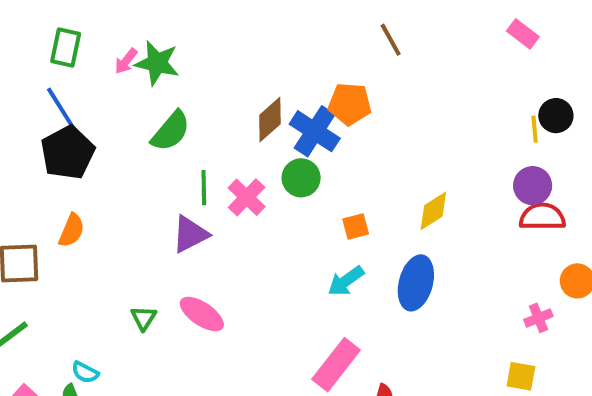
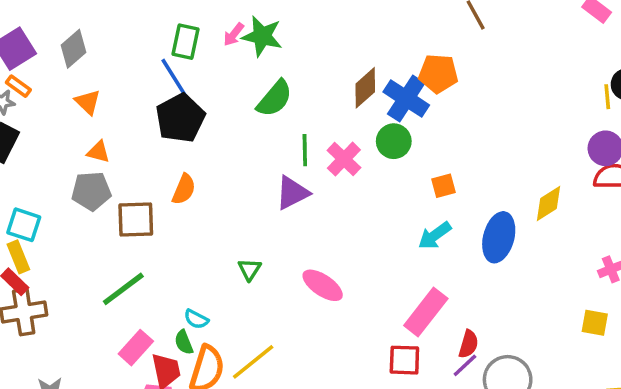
green rectangle: (66, 47) -> (186, 42), moved
yellow diamond: (433, 211) -> (549, 203), moved
pink ellipse: (202, 314) -> (323, 285), moved

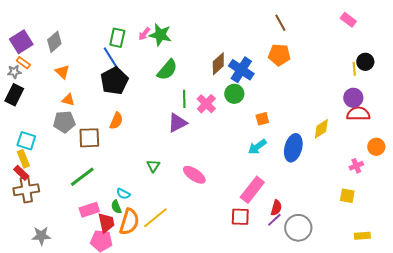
orange pentagon: (438, 74) -> (279, 55), moved
pink rectangle: (136, 348) -> (89, 210), turned 30

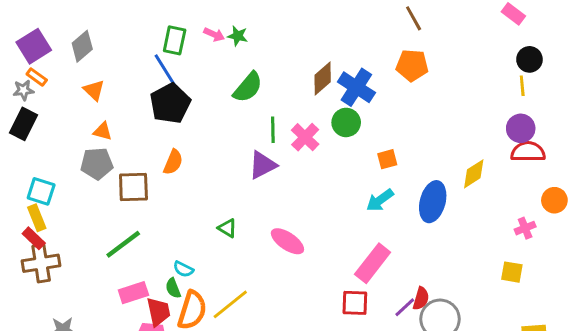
pink arrow: (144, 34) -> (214, 34), turned -104
green star: (160, 35) -> (238, 36), size x0.6
black circle: (365, 62) -> (529, 59), moved
green triangle: (153, 166) -> (227, 228), turned -32
red semicircle: (276, 208) -> (421, 298), moved

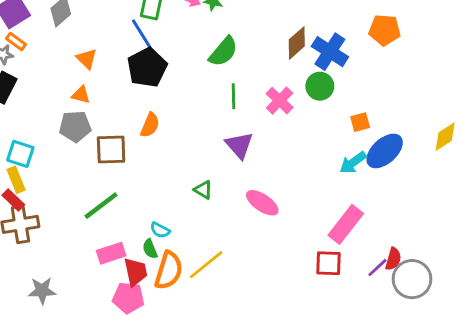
orange triangle: (94, 90) -> (87, 59), moved
green line: (273, 130) -> (233, 96), moved
purple triangle: (263, 165) -> (239, 145), moved, turned -44
blue ellipse: (433, 202) -> (385, 151), moved, turned 33

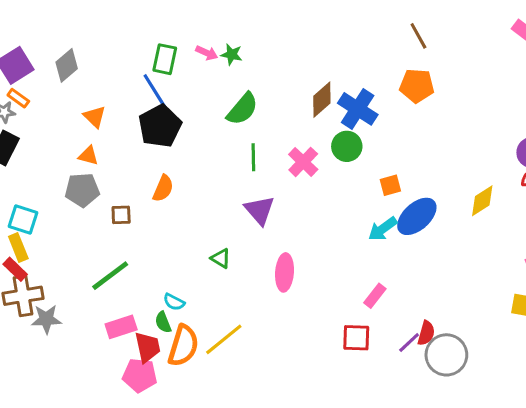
brown square: (111, 150) -> (121, 215), size x0.6
pink ellipse: (262, 203) -> (285, 272), turned 60
pink rectangle: (346, 224) -> (375, 296), size x0.6
gray star: (42, 291) -> (46, 319), moved

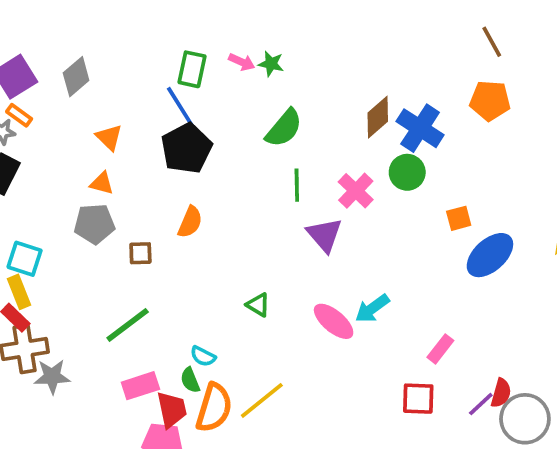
purple triangle: (260, 210) -> (324, 235), moved
cyan arrow: (383, 229) -> (372, 308), moved
pink ellipse: (285, 272) -> (334, 321), turned -54

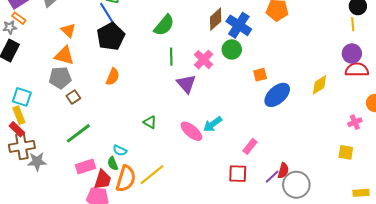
orange triangle: (102, 183) -> (64, 56), size x1.5
brown square: (140, 253) -> (73, 97), moved, turned -32
red trapezoid: (172, 410) -> (103, 180), turned 30

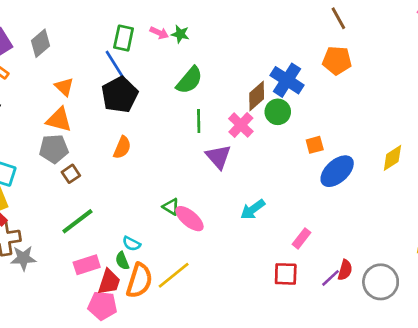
brown diamond: (216, 19) -> (257, 96), moved
pink ellipse: (191, 131) -> (189, 219), moved
gray circle: (296, 185) -> (381, 282), moved

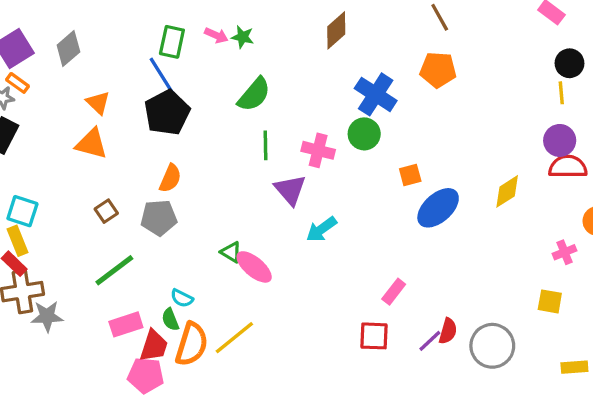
brown diamond: (257, 96) -> (336, 30), moved
pink cross: (241, 125) -> (318, 150), turned -30
gray pentagon: (54, 149) -> (159, 218), moved
cyan arrow: (253, 209) -> (321, 229), moved

